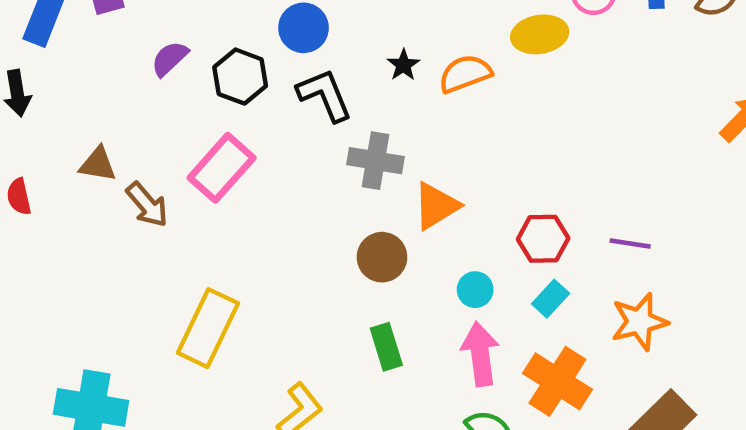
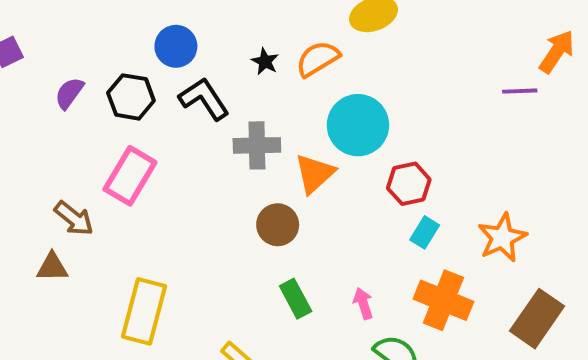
brown triangle: (98, 164) -> (52, 267), moved
purple line: (630, 243) -> (520, 91), moved
cyan circle: (475, 290) -> (358, 125), moved, size x2.0
pink arrow: (480, 354) -> (363, 303), moved, size x0.6

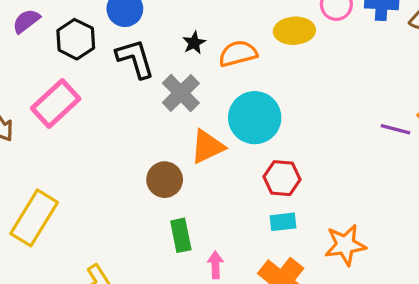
gray cross: (257, 145) -> (181, 93), moved, turned 30
cyan rectangle: (425, 232) -> (283, 222), turned 35
green rectangle: (296, 299) -> (181, 235), moved

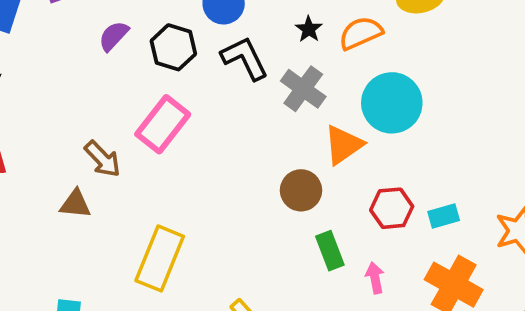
red hexagon: (282, 178) -> (392, 208), moved

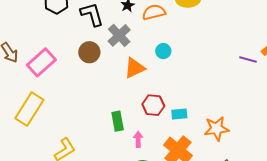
cyan circle: (392, 103) -> (163, 51), size x0.5
pink rectangle: (163, 124) -> (41, 62), moved
brown circle: (301, 190) -> (89, 52), moved

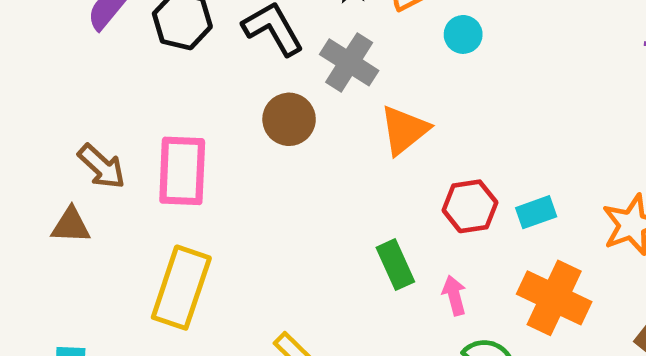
cyan circle: (163, 51) -> (463, 34), moved
pink rectangle: (41, 62) -> (182, 171), turned -32

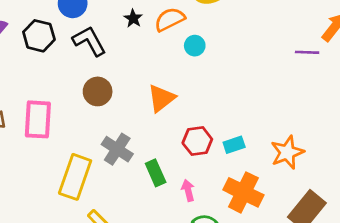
gray cross: (349, 62) -> (117, 149), moved
yellow rectangle: (181, 288) -> (75, 177), moved

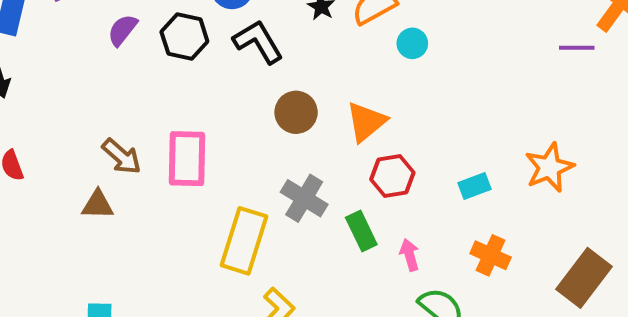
brown circle: (98, 91) -> (296, 112), moved
red hexagon: (197, 141) -> (392, 176), moved
orange star: (287, 152) -> (549, 167), moved
orange cross: (243, 192) -> (491, 255), size x0.7

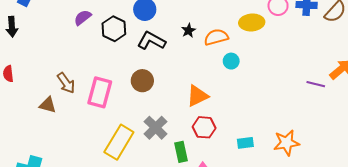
black L-shape: (258, 42) -> (151, 41), turned -44
brown circle: (296, 112) -> (142, 81), moved

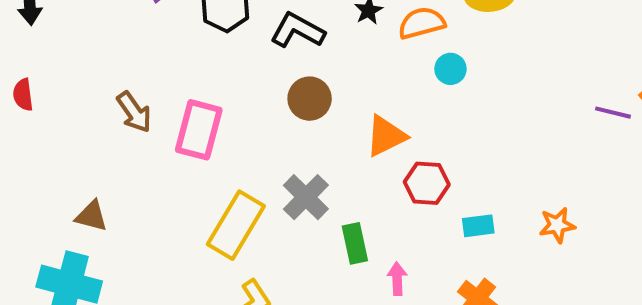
brown circle: (142, 81) -> (310, 99), moved
brown triangle: (48, 105) -> (91, 216), moved
red hexagon: (204, 127) -> (427, 183), moved
orange star: (286, 143) -> (557, 225), size x0.7

